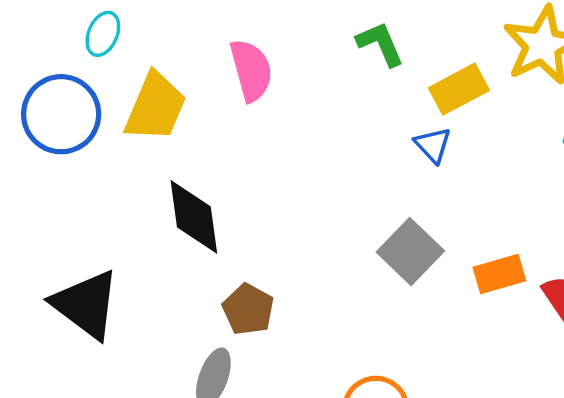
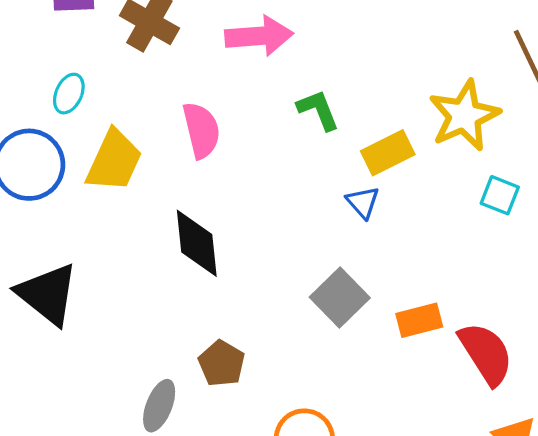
black diamond: (194, 217) -> (197, 243), moved
black triangle: (86, 304) -> (48, 294), moved
brown pentagon: (248, 309) -> (222, 363), moved

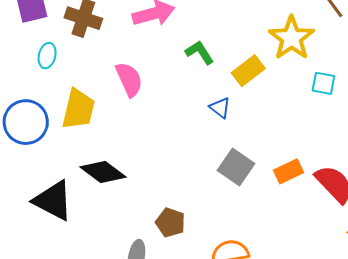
cyan ellipse: (69, 94) -> (47, 56), moved
blue triangle: (363, 202) -> (220, 108), moved
black diamond: (197, 243) -> (103, 172), moved, turned -36

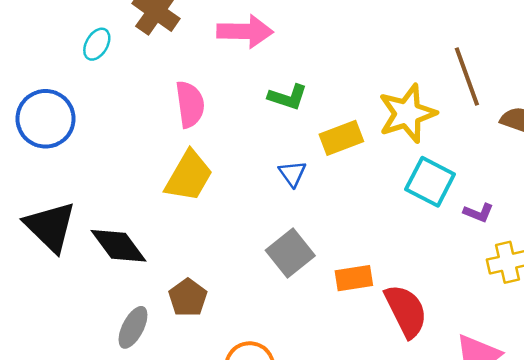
green L-shape: (200, 52) -> (288, 97), turned 124
cyan square: (323, 83) -> (430, 182), size x1.5
yellow trapezoid: (78, 109) -> (189, 176), moved
black diamond: (103, 172) -> (118, 246), moved

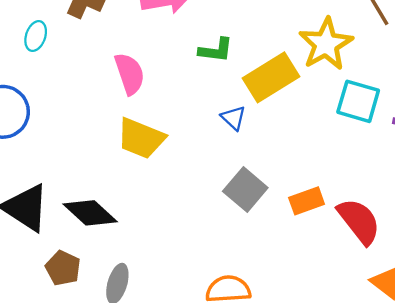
yellow rectangle: (341, 138) -> (271, 77), size x1.4
yellow trapezoid: (189, 176) -> (141, 138), turned 93
brown pentagon: (188, 298) -> (63, 268), moved

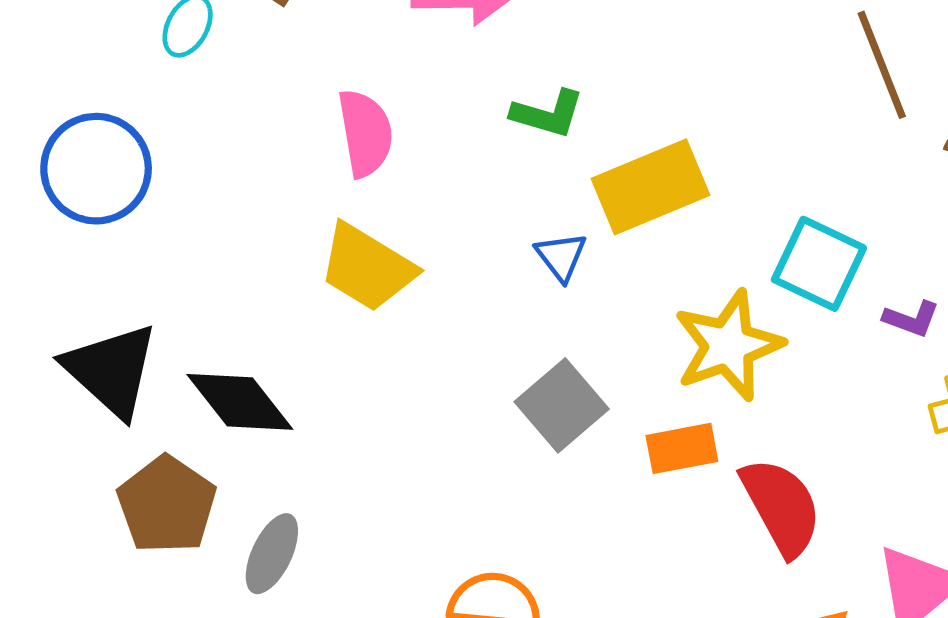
yellow star: (326, 44) -> (728, 346), moved
brown pentagon: (63, 268) -> (167, 505), size x1.4

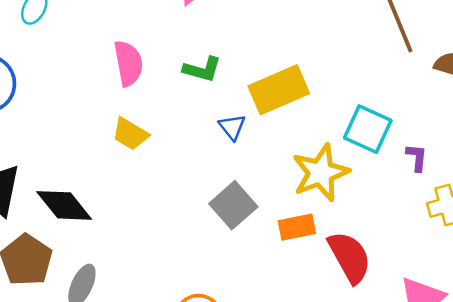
green L-shape: (548, 114) -> (202, 69), moved
yellow trapezoid: (367, 267) -> (130, 134), size x0.7
purple L-shape: (911, 319) -> (417, 158), turned -104

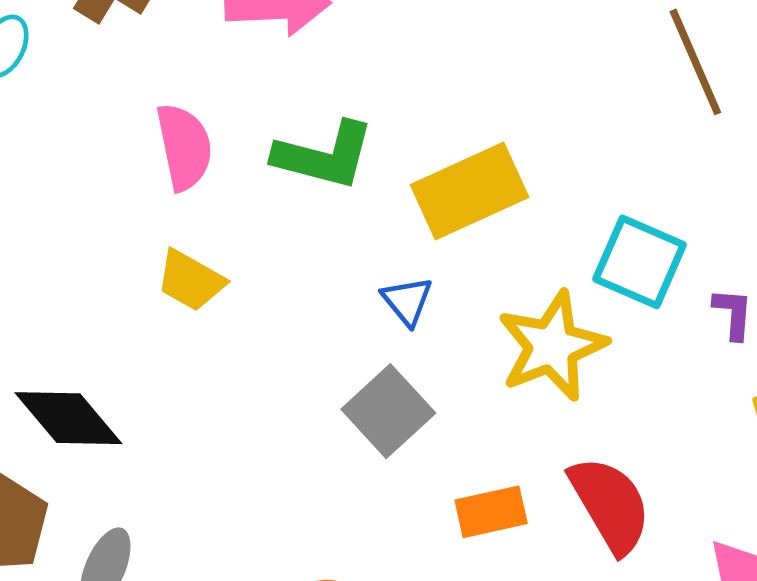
green L-shape: (202, 69) -> (324, 155), size x1.4
blue triangle: (232, 127) -> (407, 301), moved
orange rectangle: (297, 227) -> (491, 512), moved

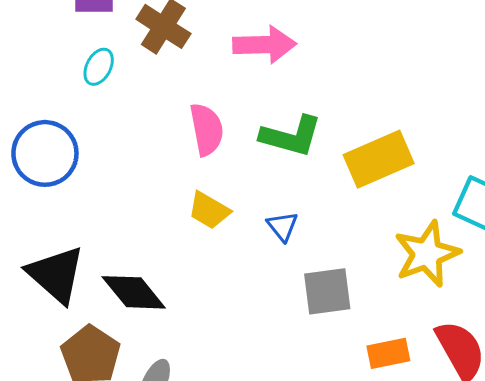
blue triangle: (407, 301) -> (283, 226), moved
gray square: (388, 411) -> (327, 291), turned 34

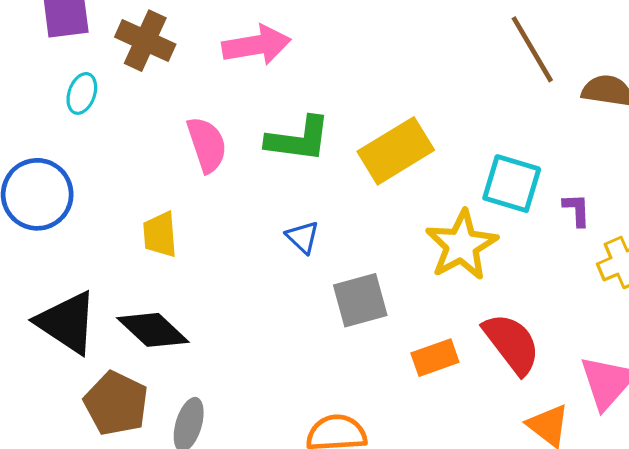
yellow trapezoid: (209, 210) -> (160, 235), moved, turned 63

